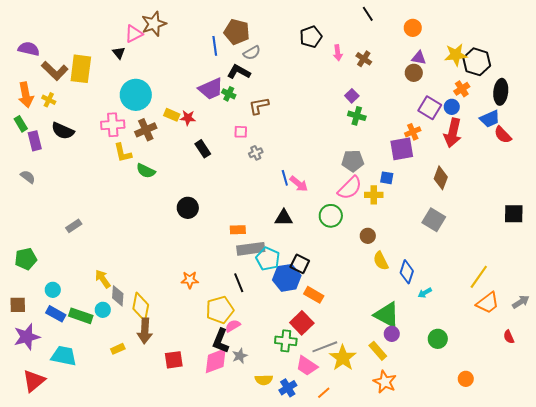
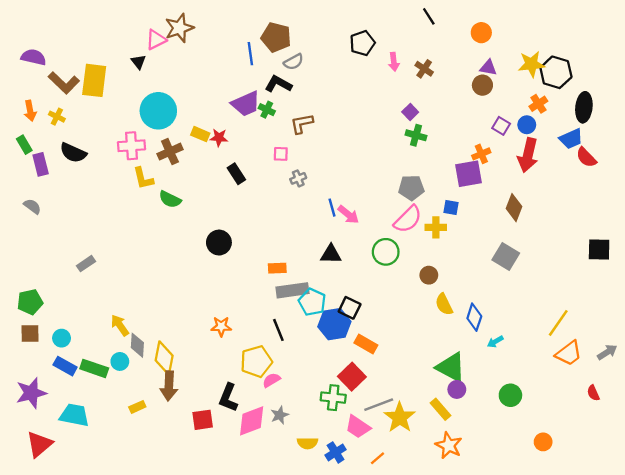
orange arrow: (26, 95) -> (30, 111), size x0.7
purple square: (430, 108) -> (501, 126), size x0.7
brown square: (18, 305) -> (30, 333), moved
black L-shape: (221, 341) -> (228, 398), moved

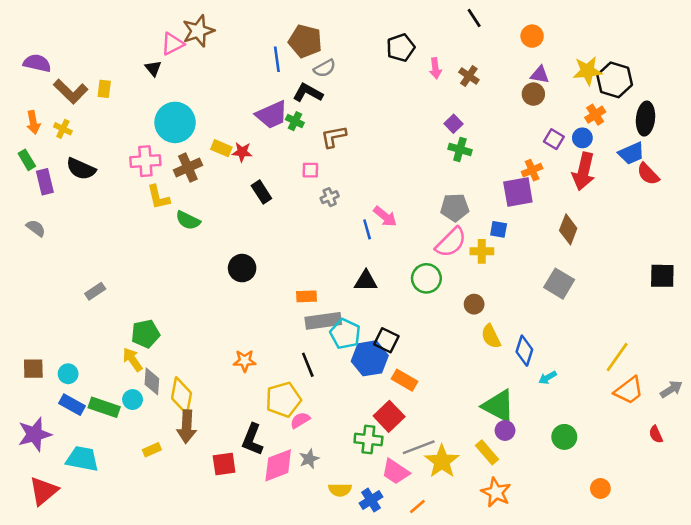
yellow rectangle: (94, 80) -> (104, 89), size x0.5
pink arrow: (348, 215) -> (385, 216), moved
green pentagon: (30, 302) -> (145, 334), moved

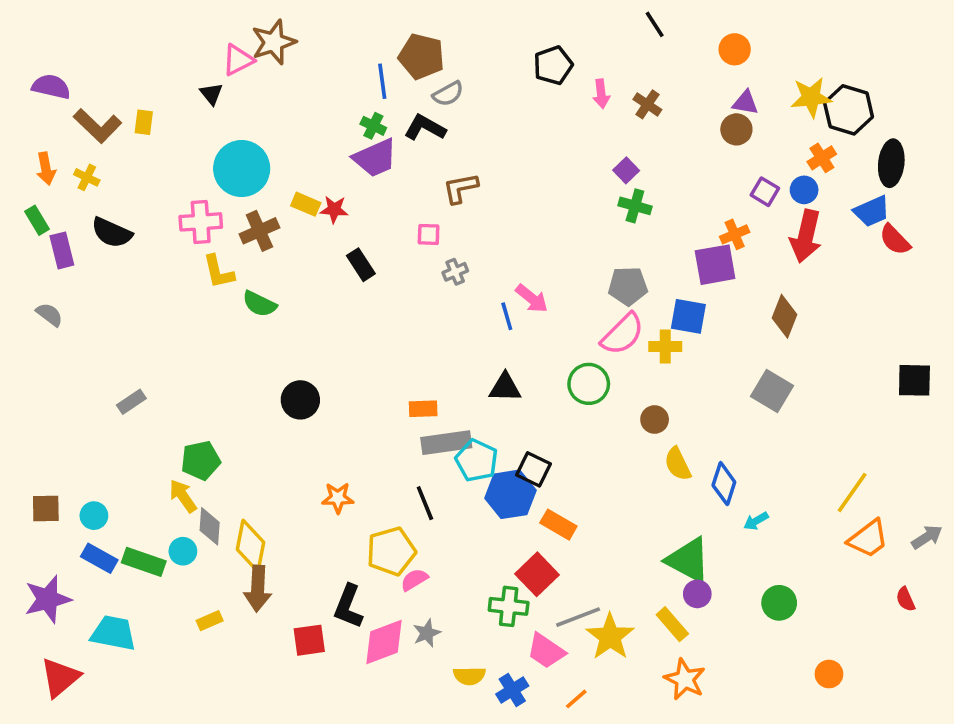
green cross: (295, 121) -> (373, 126), moved
blue square: (499, 229) -> (688, 316), size x1.5
black circle: (242, 268) -> (300, 400), moved

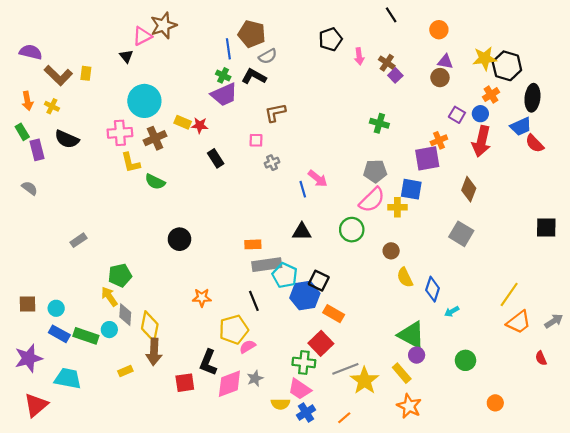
purple square: (626, 170) -> (395, 75), moved
pink trapezoid: (546, 651) -> (300, 389), moved

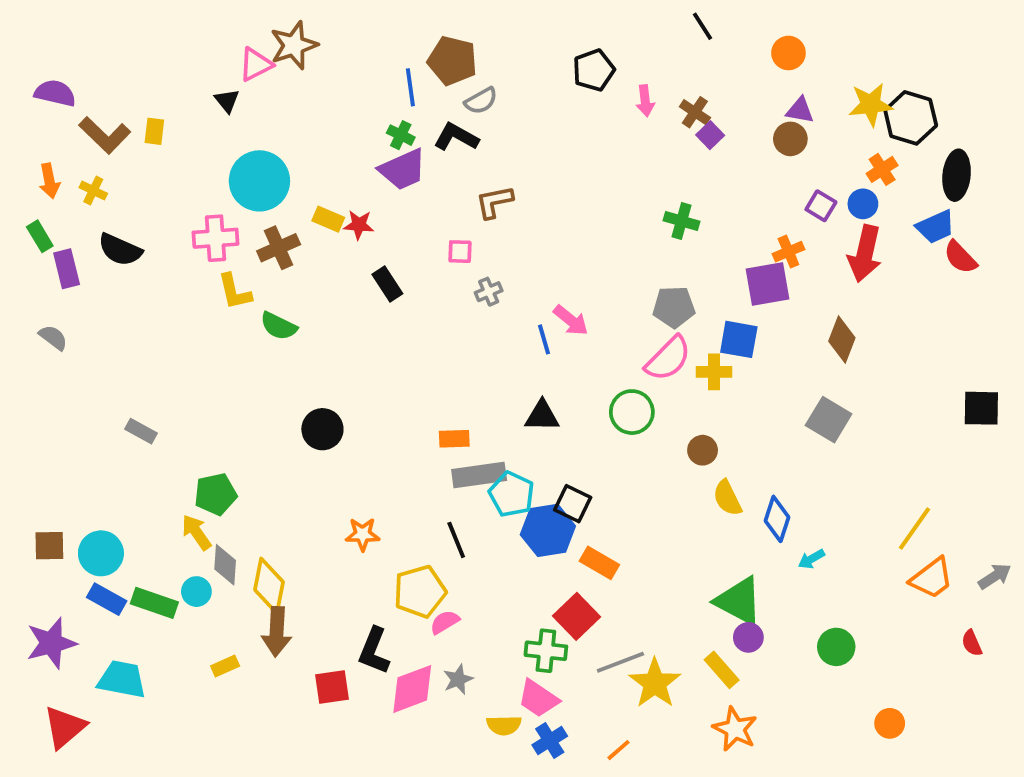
gray rectangle: (78, 240) -> (141, 431), turned 63
cyan circle: (56, 308) -> (101, 553), size x1.5

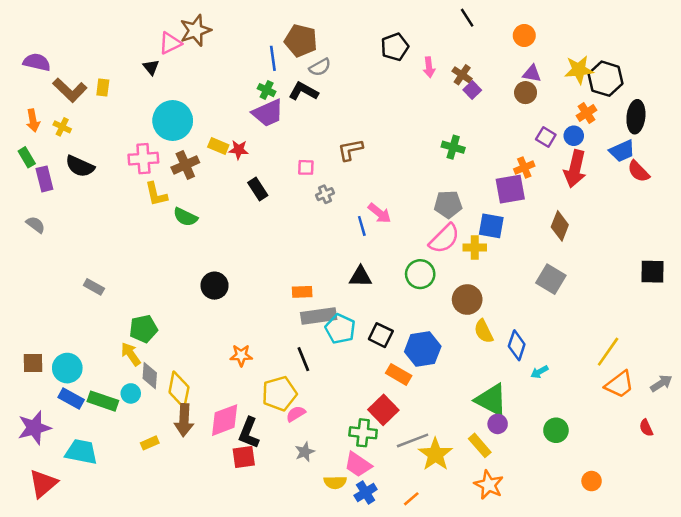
brown L-shape: (494, 202) -> (350, 150), moved
brown circle: (703, 450) -> (467, 300), size x1.5
blue hexagon: (548, 530) -> (423, 349), moved
red square: (332, 687) -> (244, 457), moved
pink diamond: (412, 689) -> (225, 420), moved

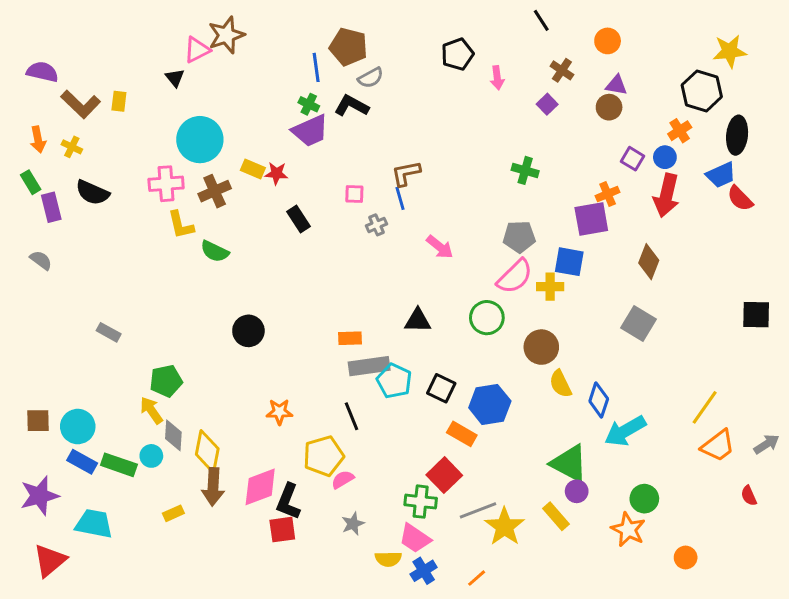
yellow star: (579, 70) -> (730, 51), moved
brown cross: (462, 75) -> (562, 70), moved
blue line: (362, 226) -> (400, 198), moved
cyan arrow: (539, 372) -> (625, 431), size x2.0
orange star: (489, 485) -> (628, 530), moved

